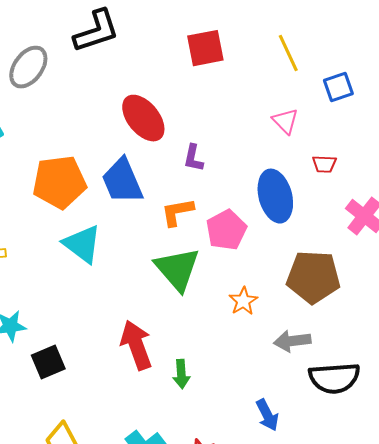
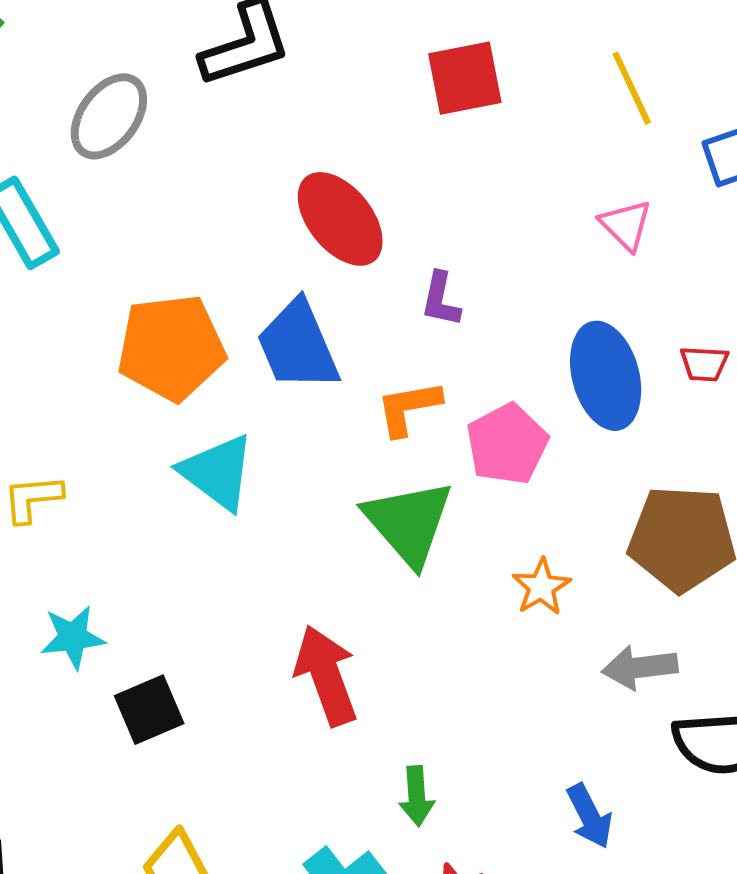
red trapezoid: (324, 164) -> (704, 364), moved
green arrow: (181, 374) -> (417, 796), moved

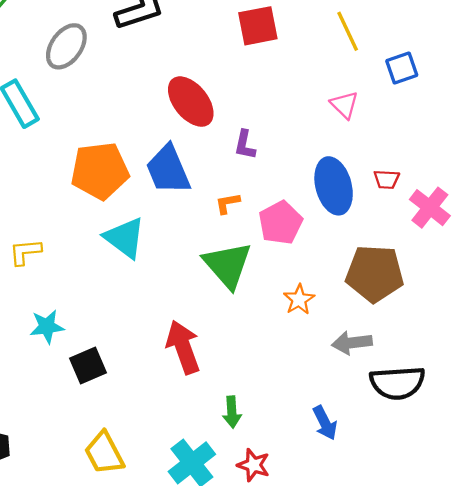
orange L-shape: (409, 408) -> (228, 203), size x0.7

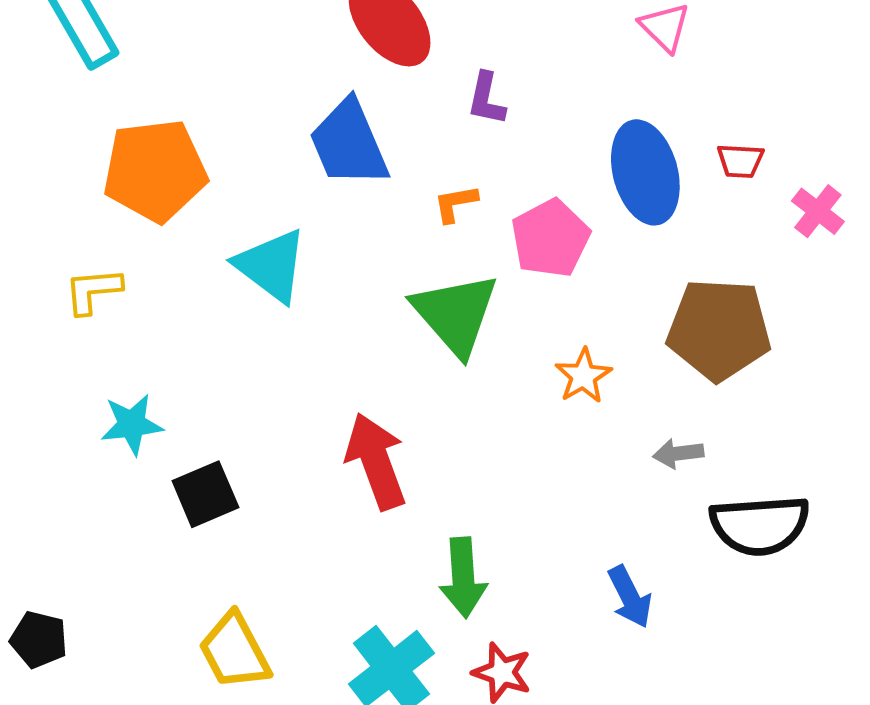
orange pentagon: (100, 171) -> (155, 171), moved
pink cross: (430, 208) -> (818, 211), size x0.7
gray arrow: (352, 343) -> (678, 453), size x0.7
green arrow: (232, 412) -> (463, 578), size x1.4

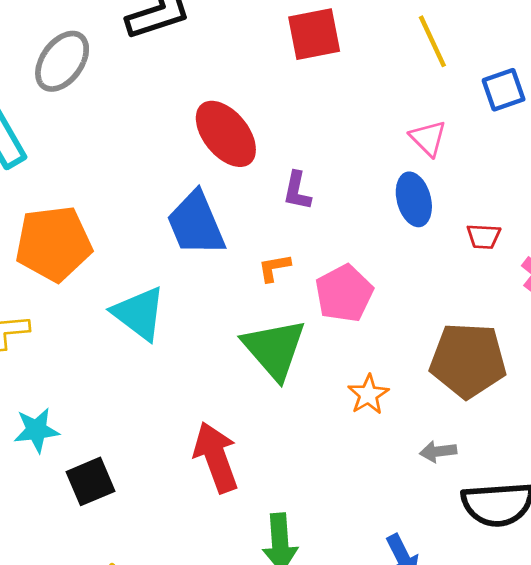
blue ellipse: (645, 172) -> (414, 199), moved, size x0.7

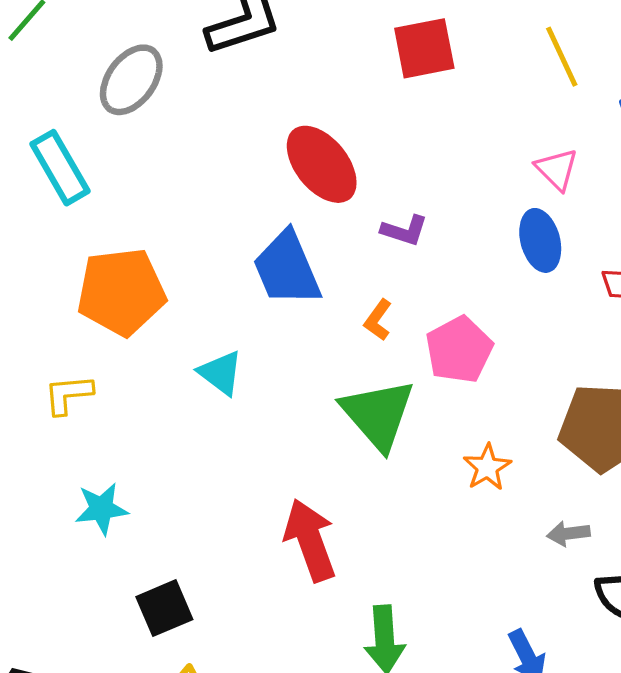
purple L-shape: (297, 191) -> (404, 231), turned -84
orange L-shape: (274, 268) -> (378, 320), turned -44
cyan triangle: (139, 313) -> (221, 373), size x0.7
black square: (91, 481) -> (164, 608), moved

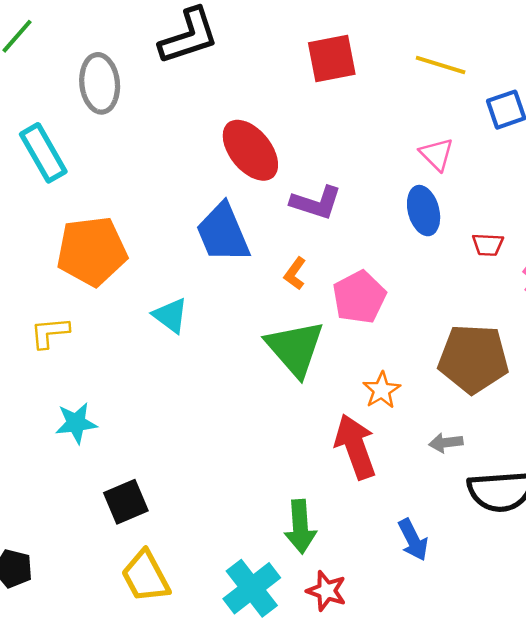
yellow line: (562, 57) -> (441, 65), turned -48
gray ellipse: (131, 80) -> (100, 83), turned -42
purple L-shape: (404, 231) -> (316, 203), size x1.4
red arrow: (310, 540) -> (355, 447), moved

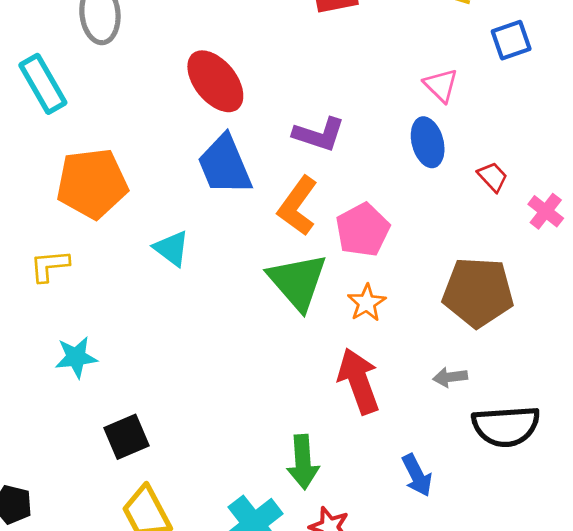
red ellipse: (250, 150) -> (215, 81), moved
red trapezoid: (488, 245) -> (493, 177), turned -136
orange L-shape: (295, 274) -> (298, 206), size x1.8
orange star: (382, 390) -> (367, 303), moved

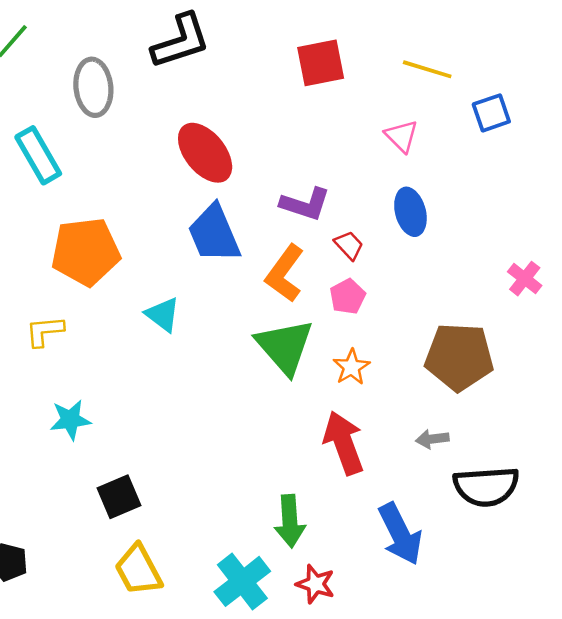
pink triangle: (441, 85) -> (401, 136), moved
red trapezoid: (493, 177) -> (349, 245), moved
pink pentagon: (363, 230) -> (348, 297), size x0.7
blue arrow: (417, 475) -> (400, 534), size x1.5

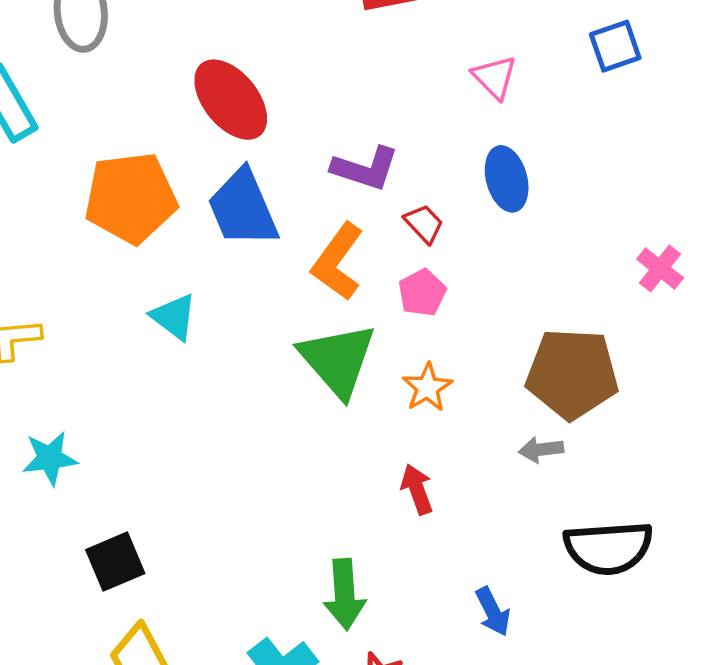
orange pentagon: (86, 252) -> (131, 198), moved
gray arrow: (432, 439) -> (541, 450), moved
red arrow: (344, 443) -> (417, 489), size x0.6
blue arrow: (400, 534) -> (493, 612), size x0.6

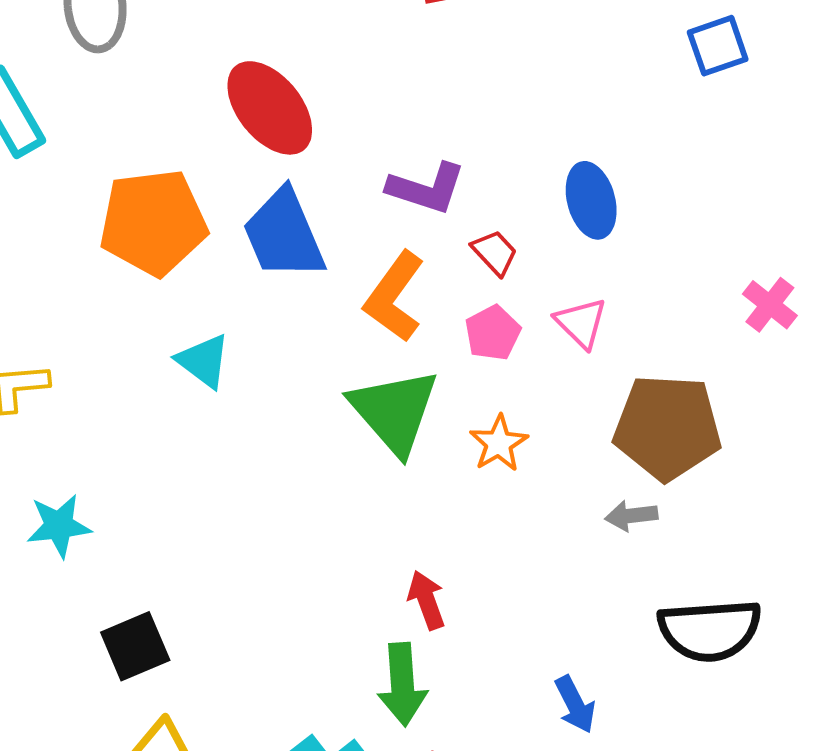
pink triangle: (495, 77) -> (581, 323), moved
red arrow: (417, 489) -> (426, 600), moved

